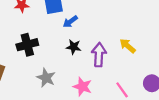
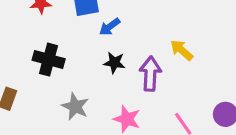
black cross: (27, 45) -> (49, 60), turned 30
yellow arrow: (128, 46) -> (182, 50), moved

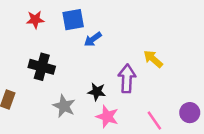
black star: (114, 63) -> (97, 92), moved

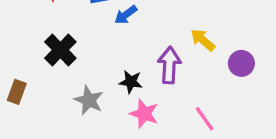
black cross: (42, 67) -> (60, 50), turned 30
purple circle: (190, 113) -> (241, 63), moved

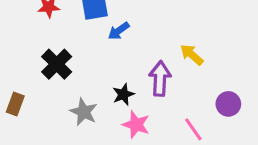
purple circle: (241, 63) -> (228, 104), moved
black star: (131, 82) -> (123, 94), turned -30

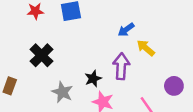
blue arrow: (119, 31) -> (126, 30), moved

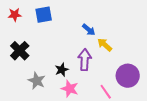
blue arrow: (126, 30) -> (89, 30), turned -104
purple circle: (174, 86) -> (128, 76), size x1.5

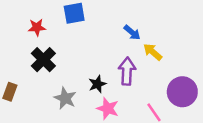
red star: (15, 15) -> (37, 27), moved

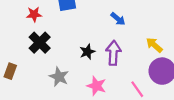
yellow arrow: (153, 52) -> (154, 45), moved
black star: (97, 84) -> (87, 52), moved

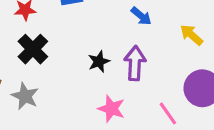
yellow arrow: (154, 45) -> (191, 35), moved
gray star: (59, 77) -> (25, 96), moved

